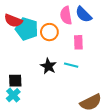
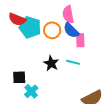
blue semicircle: (84, 14) -> (71, 30), moved
cyan cross: (13, 95) -> (31, 91), moved

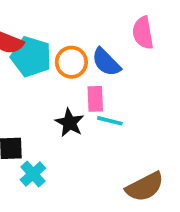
pink semicircle: (68, 14) -> (143, 33), moved
pink rectangle: (80, 40) -> (95, 99), moved

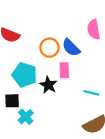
cyan pentagon: (31, 57) -> (25, 75), moved
cyan line: (110, 121) -> (91, 93), moved

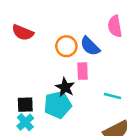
cyan pentagon: (25, 75) -> (58, 105), moved, turned -30
cyan cross: (26, 117) -> (25, 122), moved

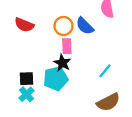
red semicircle: (23, 33) -> (24, 25), moved
pink rectangle: (83, 71) -> (67, 46), moved
cyan line: (112, 96) -> (105, 71), turned -64

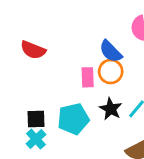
orange circle: (63, 26) -> (111, 72), moved
black star: (62, 63) -> (111, 109), moved

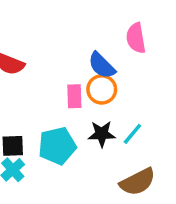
black star: (111, 109) -> (102, 134), turned -30

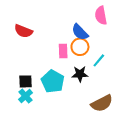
cyan line: (132, 134) -> (99, 60), moved
cyan pentagon: (57, 146) -> (53, 81), turned -30

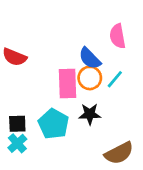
pink rectangle: (63, 51) -> (67, 83), size x1.5
cyan line: (99, 60) -> (115, 79), moved

